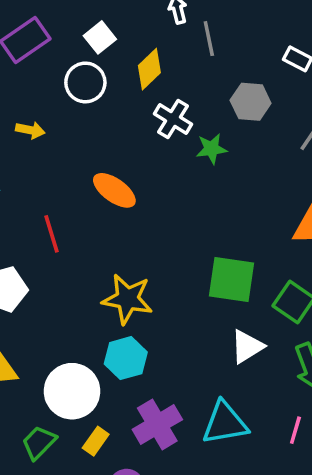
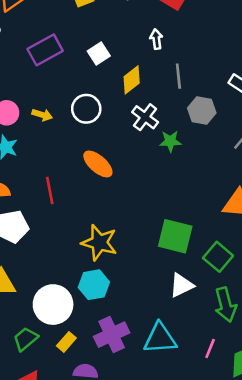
gray line: (209, 39) -> (178, 76), moved
white circle: (85, 82) -> (86, 109), moved

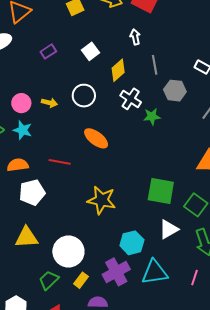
purple rectangle: (45, 50) -> (48, 51), size x0.6
red line: (50, 191) -> (60, 162), turned -65
cyan hexagon: (94, 285) -> (132, 243), moved

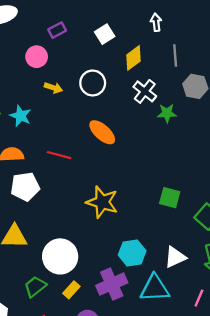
pink circle: (21, 103) -> (37, 57), moved
green square: (161, 191) -> (170, 198), size x0.7
white triangle: (169, 229) -> (175, 257), moved

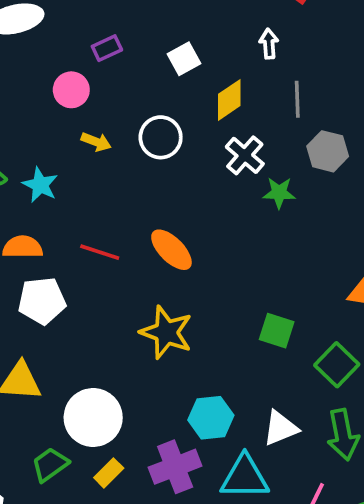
orange ellipse: (102, 132) -> (171, 250), moved

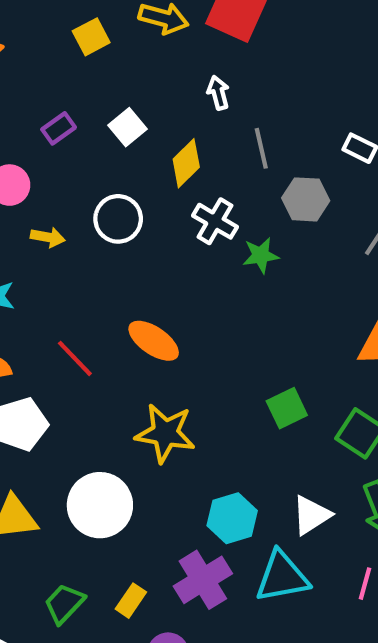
purple rectangle: (107, 48) -> (59, 128), moved
red line: (100, 252) -> (75, 358), turned 39
green square: (277, 331) -> (287, 408), turned -33
white circle: (93, 417) -> (100, 505), moved

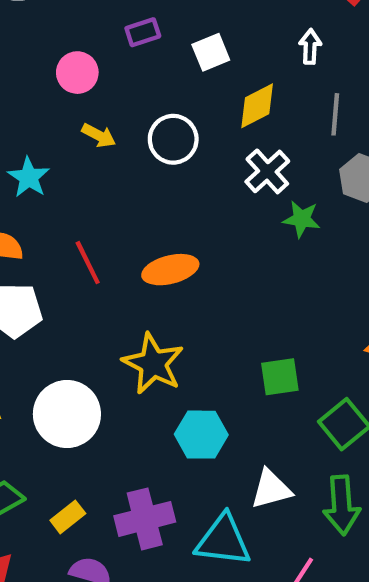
orange ellipse: (154, 341) -> (170, 270), turned -66
cyan hexagon: (232, 518) -> (201, 435), moved

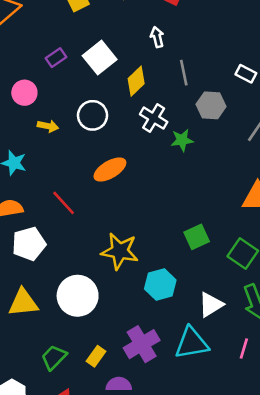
white square: (211, 52) -> (100, 58), size x1.4
orange ellipse: (170, 270) -> (110, 169), moved

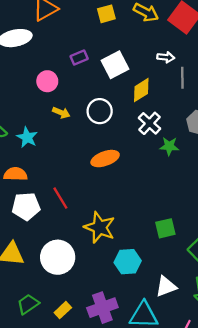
white arrow: (157, 37) -> (166, 57), turned 98
gray line: (184, 73) -> (182, 78), moved
red line: (64, 203) -> (60, 198), moved

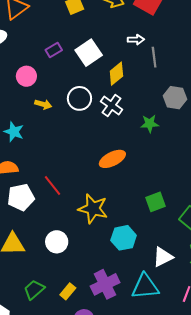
white cross: (149, 123) -> (112, 105), moved
orange ellipse: (105, 159) -> (112, 159), moved
white circle: (58, 257) -> (57, 242), size x0.7

